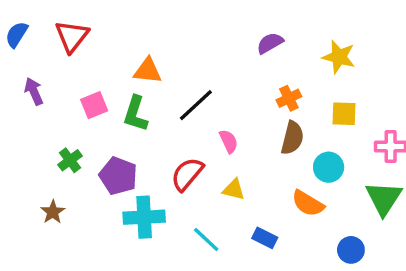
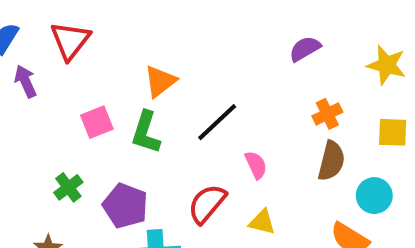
orange triangle: (148, 71) -> (160, 81), turned -44
purple arrow: (34, 91) -> (25, 81), moved

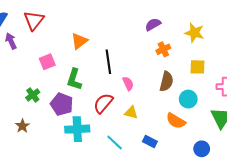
orange cross: (327, 114) -> (163, 49), moved
black line: (217, 122) -> (108, 62), turned -55
green L-shape: (146, 132) -> (74, 79), moved

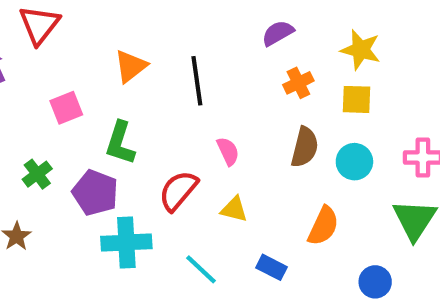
black line: (108, 62) -> (197, 81), moved
yellow square: (198, 67) -> (356, 99), moved
cyan circle: (188, 99) -> (354, 162), moved
orange semicircle: (176, 121) -> (323, 226), turned -96

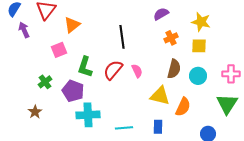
orange triangle: (131, 66) -> (72, 25), moved
red semicircle: (178, 191) -> (113, 70), moved
yellow triangle: (234, 209) -> (160, 96), moved, size x1.5
blue rectangle: (271, 267) -> (158, 127), turned 64
cyan line: (201, 269) -> (124, 128), turned -48

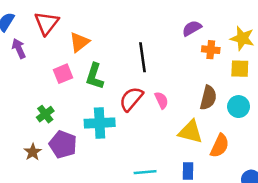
orange cross: (171, 38) -> (211, 50), moved, turned 32
green L-shape: (85, 67) -> (95, 76), moved
purple pentagon: (73, 91) -> (63, 144), moved
cyan cross: (88, 115) -> (100, 123), moved

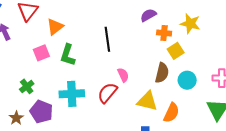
yellow square: (240, 69) -> (176, 51), moved, turned -35
red semicircle: (131, 99) -> (107, 93), moved

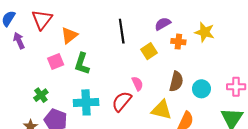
black line: (107, 39) -> (122, 31), moved
yellow square: (176, 51) -> (149, 51), moved

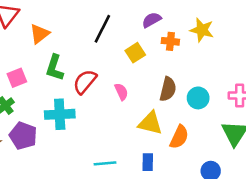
black line: (122, 31) -> (102, 29), turned 35
pink square: (56, 62) -> (17, 78), moved
red semicircle: (122, 101) -> (85, 82), moved

